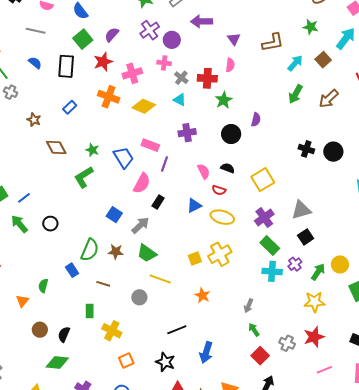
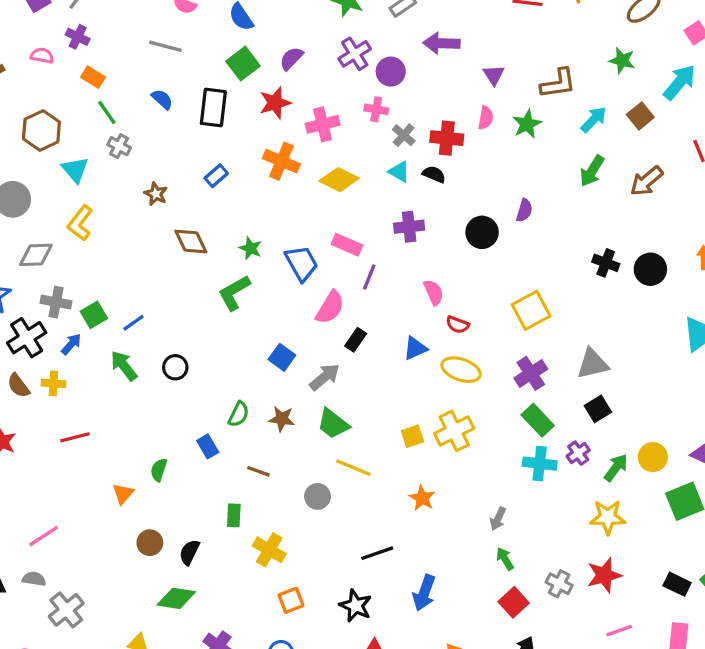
green star: (224, 100) -> (527, 124), moved
black semicircle: (228, 168) -> (434, 174), moved
green semicircle: (90, 250) -> (239, 414), size x0.7

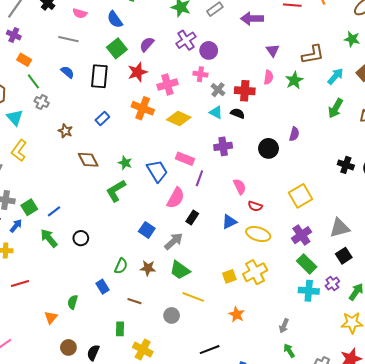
purple arrow: (441, 43) -> (252, 19), moved

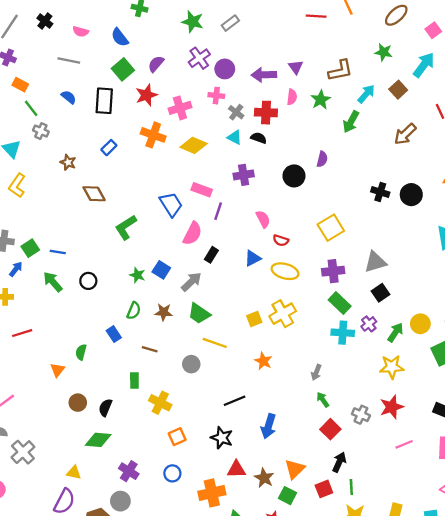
purple arrow: (252, 19) -> (264, 75), moved
green arrow: (336, 108) -> (351, 122), moved
green star: (125, 163) -> (137, 275), moved
blue line: (54, 211) -> (58, 252), turned 48
purple cross: (301, 235) -> (333, 271), turned 30

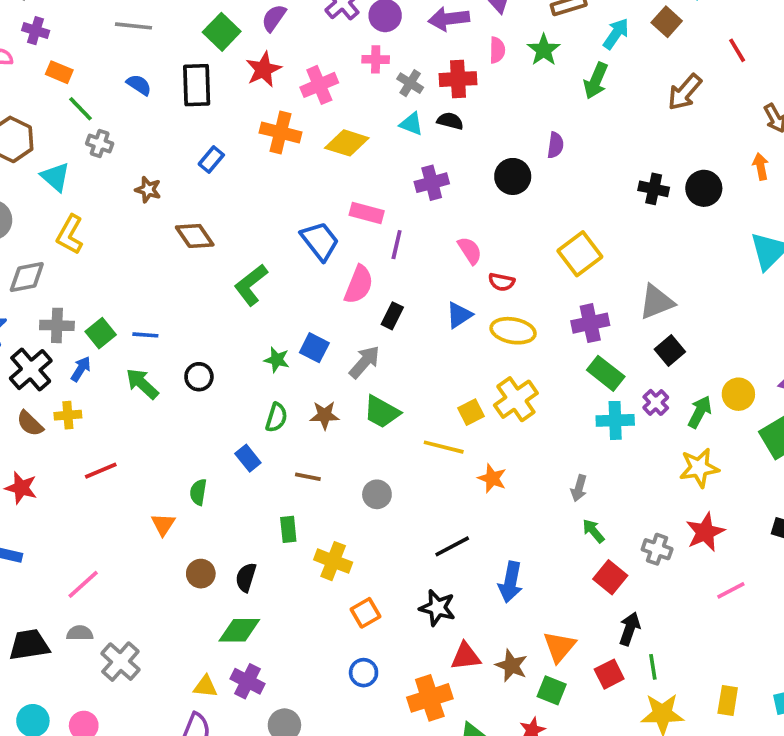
yellow line: (215, 343) -> (444, 447), moved
purple cross: (129, 471) -> (247, 681), moved

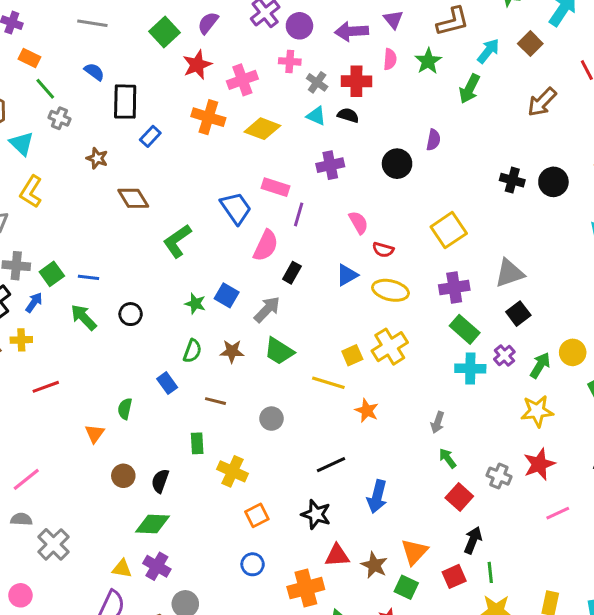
black rectangle: (197, 85) -> (125, 102), moved

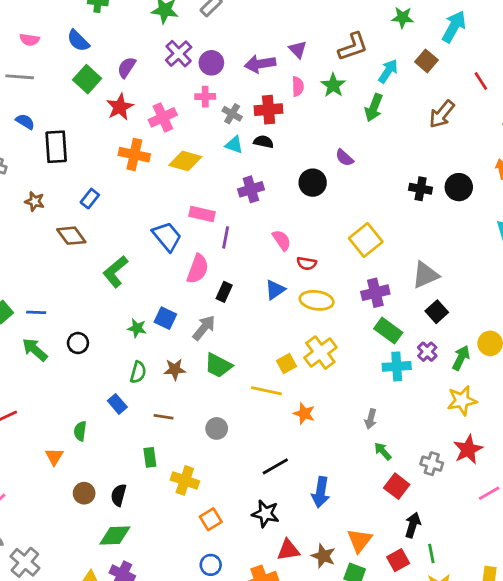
blue rectangle: (150, 136) -> (90, 199), moved
purple semicircle: (433, 140) -> (344, 158), turned 126

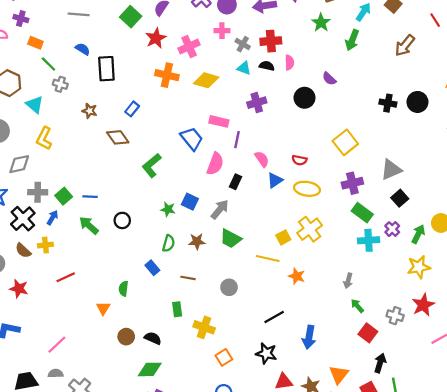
pink semicircle: (298, 87) -> (289, 63), moved
pink semicircle: (282, 240) -> (262, 159), moved
black semicircle: (119, 495) -> (153, 338), turned 98

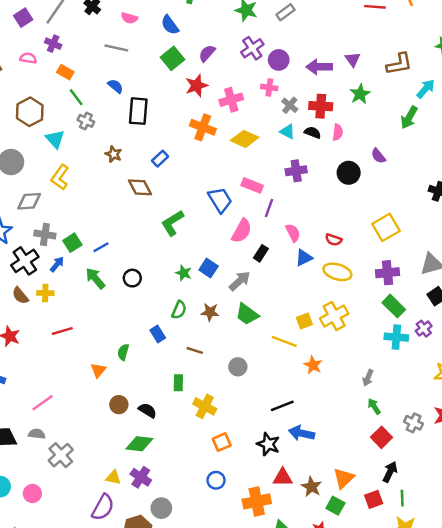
green star: (321, 23) -> (360, 94), moved
blue line: (90, 197) -> (101, 247), turned -40
blue arrow: (309, 337) -> (302, 433), moved, turned 85

